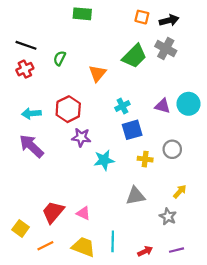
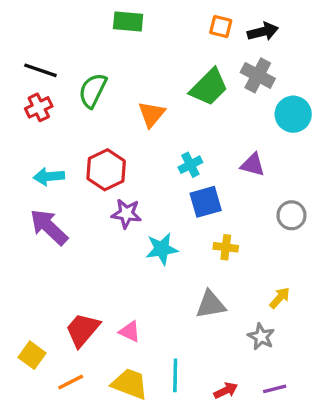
green semicircle: (60, 58) -> (93, 91), size x1.5
cyan circle: (189, 104) -> (293, 114), moved
gray circle: (172, 149) -> (291, 215), moved

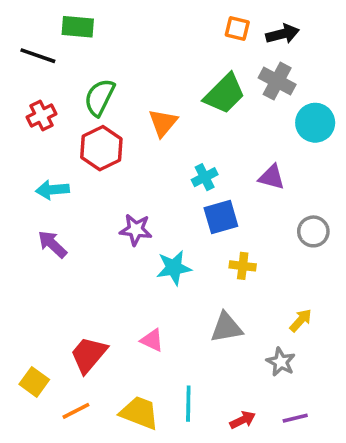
green rectangle: (128, 21) -> (78, 27), moved
black line: (40, 70) -> (38, 56), moved
red hexagon: (106, 170) -> (101, 148), moved
purple arrow: (49, 227) -> (52, 244), size x0.7
pink triangle: (130, 332) -> (152, 340), moved

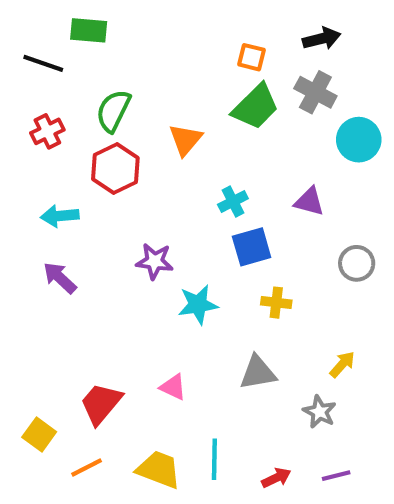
orange square: (237, 28) -> (252, 57), moved

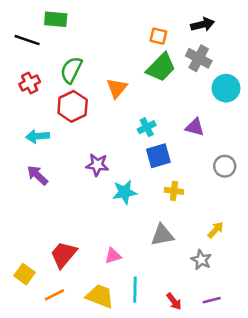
pink triangle: (173, 387) -> (113, 256), moved, turned -42
red arrow: (276, 478) -> (174, 301), turned 78

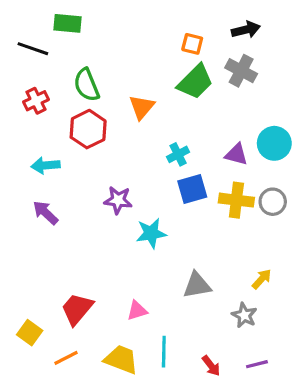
green semicircle: (71, 70) -> (87, 85), turned -48
cyan circle: (226, 88) -> (274, 143), moved
yellow cross: (174, 191) -> (236, 200), moved, size x1.5

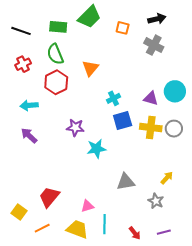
green rectangle: (68, 23) -> (58, 27), moved
green trapezoid: (195, 82) -> (89, 17), moved
pink triangle: (137, 311) -> (87, 206), moved

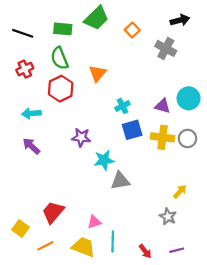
black arrow: (157, 19) -> (180, 20), moved
orange square: (123, 28) -> (132, 30), turned 32
gray triangle: (126, 182) -> (120, 181), moved

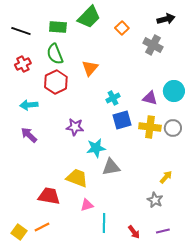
red trapezoid: (53, 212) -> (49, 196), turned 60
yellow square: (20, 228) -> (19, 232), moved
yellow trapezoid: (83, 247) -> (77, 178), moved

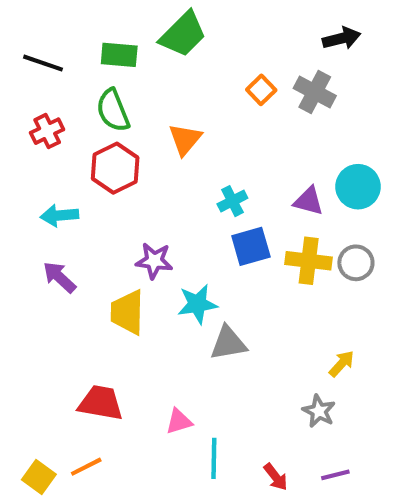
orange square: (122, 28) -> (261, 90), moved
yellow trapezoid: (77, 178) -> (127, 312), moved, turned -110

